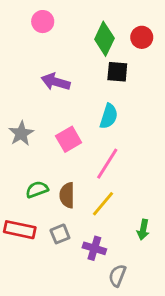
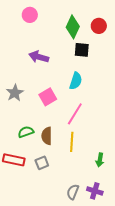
yellow line: (103, 204) -> (72, 142), turned -36
purple cross: (94, 248) -> (95, 191), moved
gray semicircle: (117, 276) -> (73, 192), moved

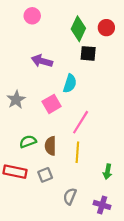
cyan semicircle: (76, 81) -> (70, 84), moved
gray semicircle: (73, 192) -> (70, 196), moved

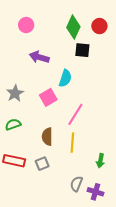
pink circle: (32, 16) -> (26, 25), moved
green semicircle: (28, 142) -> (13, 124), moved
gray semicircle: (70, 196) -> (76, 184), moved

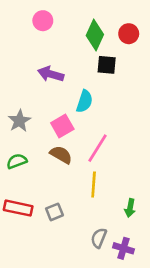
pink circle: (26, 25) -> (43, 21), moved
brown semicircle: (47, 137) -> (61, 155), moved, turned 120

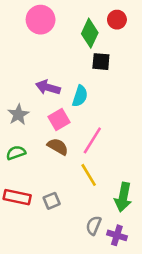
pink circle: (43, 21) -> (41, 20), size x1.5
red circle: (129, 34) -> (117, 20), moved
purple arrow: (51, 74) -> (48, 87), moved
yellow line: (94, 185) -> (89, 175), turned -35
green arrow: (130, 208) -> (123, 197), size x1.6

